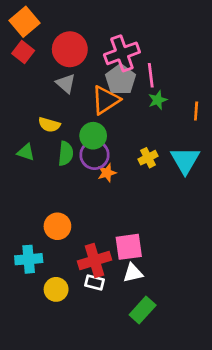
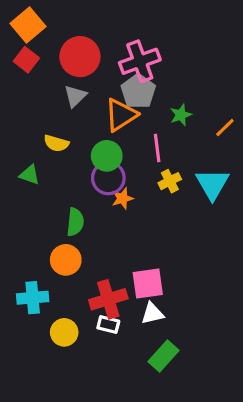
pink line: (151, 75) -> (157, 148), moved
gray triangle: (66, 84) -> (75, 96), turned 35
orange line: (196, 111) -> (225, 127), turned 42
green semicircle: (66, 154) -> (75, 222), moved

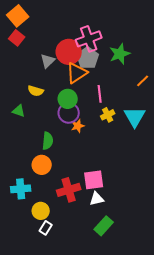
red circle: (80, 57) -> (69, 52), moved
green star: (181, 115) -> (120, 54), moved, size x1.5
white rectangle: (108, 324) -> (46, 228), moved, turned -72

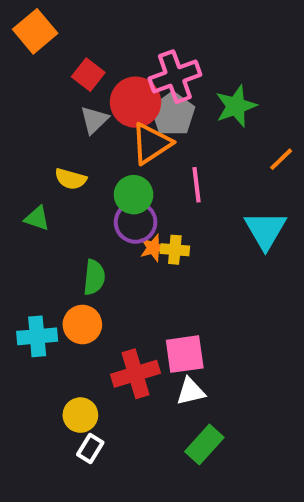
red square: (17, 38) -> (88, 75), moved
yellow cross: (108, 115) -> (175, 250), moved, turned 32
cyan cross: (21, 189) -> (37, 336), moved

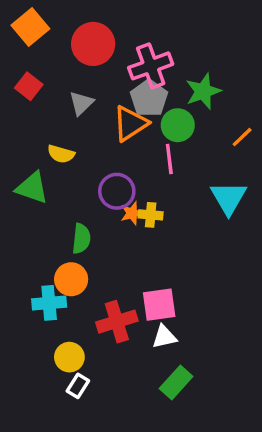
red square: (88, 75) -> (29, 86), moved
red circle: (136, 102) -> (93, 44), moved
green circle: (134, 195) -> (178, 125), moved
green triangle: (37, 218) -> (32, 188), size x1.5
cyan cross: (37, 336) -> (49, 303), moved

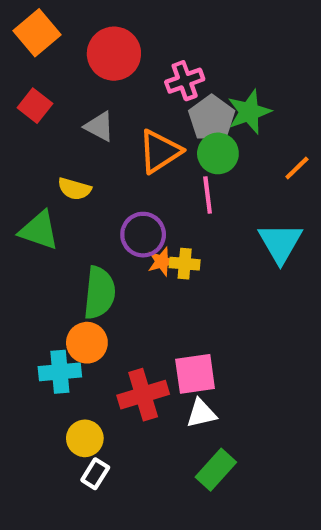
pink cross: (151, 66) -> (185, 81), size x0.7
gray pentagon: (149, 98) -> (212, 118), moved
gray triangle: (81, 103) -> (99, 126), turned -48
green semicircle: (81, 239) -> (99, 293), size x1.4

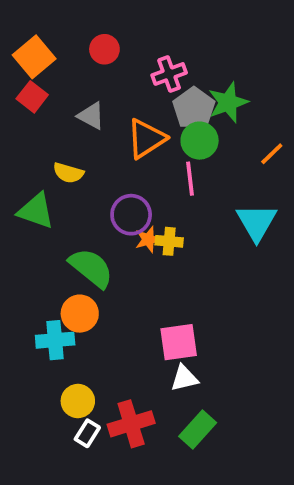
orange square: (37, 33) -> (34, 57), moved
red circle: (114, 54) -> (104, 49), size x0.6
green semicircle: (99, 293) -> (91, 268), turned -57
red cross: (143, 395) -> (131, 424), moved

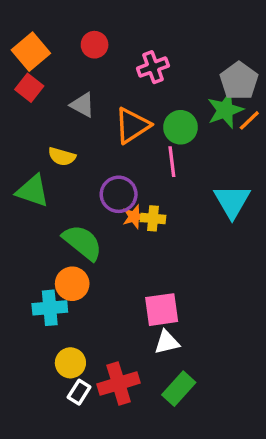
green star: (228, 102) -> (225, 110), moved
gray pentagon: (194, 108) -> (239, 81), moved
orange line: (272, 154) -> (249, 120), moved

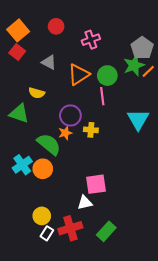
orange star: (134, 217) -> (65, 133), moved
cyan cross: (50, 308) -> (22, 165), moved, turned -30
white triangle: (167, 342) -> (85, 203), moved

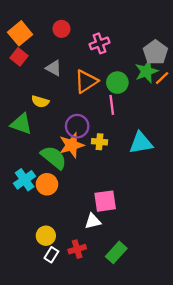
cyan triangle: (138, 120) -> (141, 143), moved, turned 50
orange star: (65, 133) -> (72, 145), size x1.6
red cross: (70, 228) -> (77, 249), size x0.7

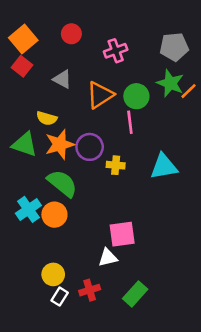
gray pentagon: (155, 52) -> (174, 47), moved, turned 30
green star: (146, 71) -> (170, 83), turned -30
orange star: (72, 145) -> (60, 144), moved

